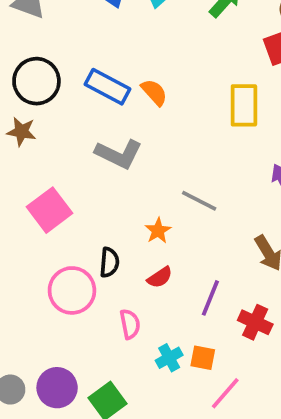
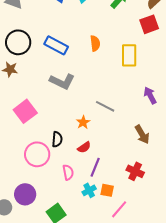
orange semicircle: (154, 92) -> (95, 43), moved, turned 35
purple line: (210, 298) -> (95, 167), moved
purple circle: (57, 388) -> (25, 194), moved

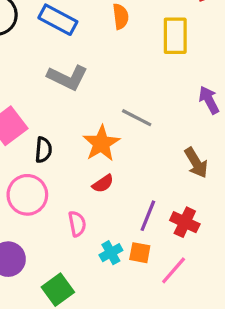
orange star: (83, 122) -> (101, 143), size x1.6
black semicircle: (57, 139) -> (43, 150), moved
purple line: (95, 167) -> (148, 216), moved
pink line: (119, 209) -> (174, 270), moved

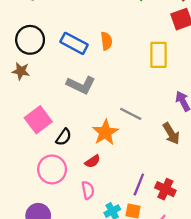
orange semicircle: (121, 16) -> (106, 41), moved
black semicircle: (43, 150) -> (64, 137), turned 30
brown arrow: (196, 163) -> (171, 134), moved
red semicircle: (103, 184) -> (93, 161), moved

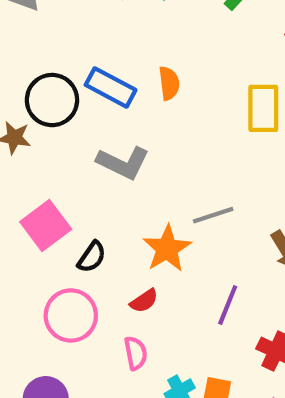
black circle: (30, 40) -> (52, 100), moved
gray line: (131, 114) -> (213, 215), turned -45
purple line: (139, 184) -> (228, 305), moved

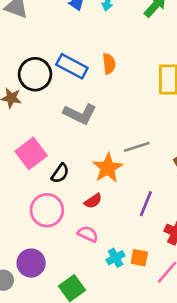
pink semicircle: (136, 353) -> (88, 234), turned -54

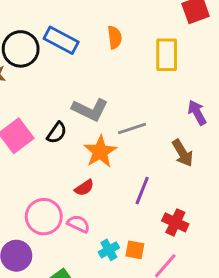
orange semicircle: (109, 64) -> (115, 37), moved
gray L-shape: (80, 114) -> (90, 110), moved
black semicircle: (60, 173) -> (57, 133), moved
pink circle: (47, 210) -> (44, 217), moved

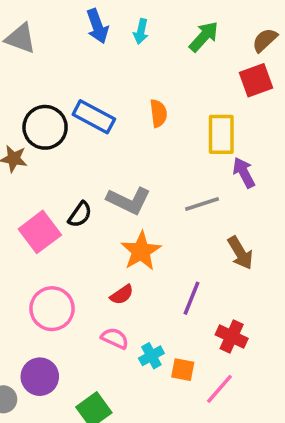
purple arrow: (197, 113) -> (244, 173), moved
gray line: (132, 128) -> (202, 204), moved
black semicircle: (57, 133) -> (80, 214), moved
pink circle: (44, 217) -> (52, 309), moved
cyan cross: (109, 250) -> (151, 356), moved

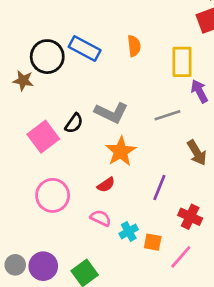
purple circle: (40, 377) -> (43, 266), moved

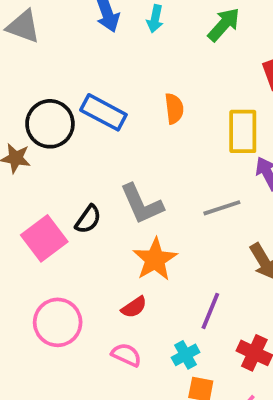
gray L-shape: (111, 113) -> (142, 204), turned 40
cyan cross: (129, 231) -> (186, 355), moved

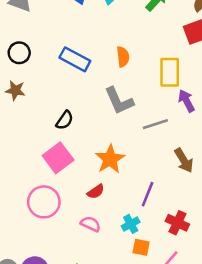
black circle: (50, 124) -> (19, 53), moved, size x0.7
gray L-shape: (142, 204) -> (119, 101), moved
black semicircle: (88, 219) -> (65, 120), moved
pink square: (44, 238) -> (58, 158), moved

